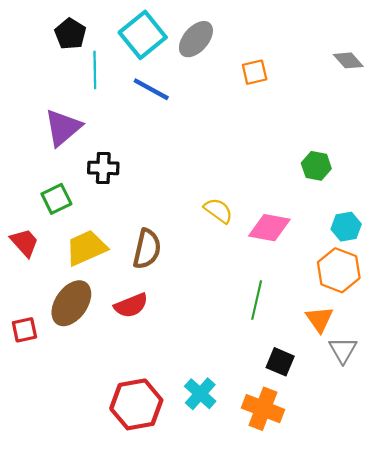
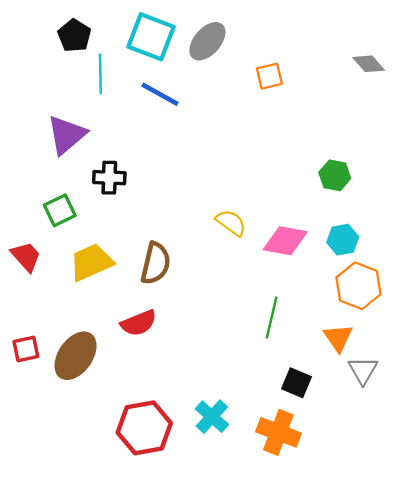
cyan square: (143, 35) -> (151, 37), turned -30
cyan hexagon: (346, 227) -> (343, 240), moved
brown ellipse: (71, 303) -> (76, 356), moved

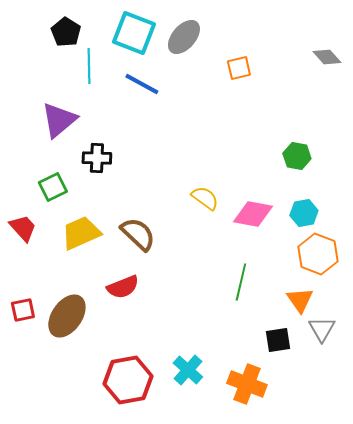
brown semicircle: (156, 263) -> (138, 234), turned -60
black square: (296, 383) -> (278, 340), moved, turned -32

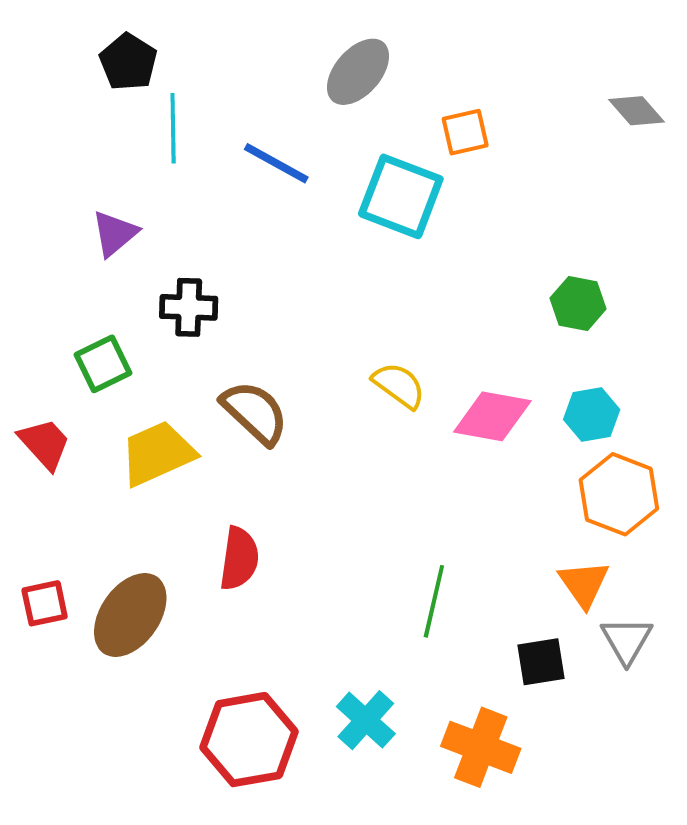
cyan square: (134, 33) -> (401, 196), moved
purple triangle: (59, 120) -> (115, 233), size x0.7
brown semicircle: (138, 234) -> (255, 412), moved
green line: (241, 282) -> (434, 601), moved
red semicircle: (123, 287) -> (239, 559), turned -60

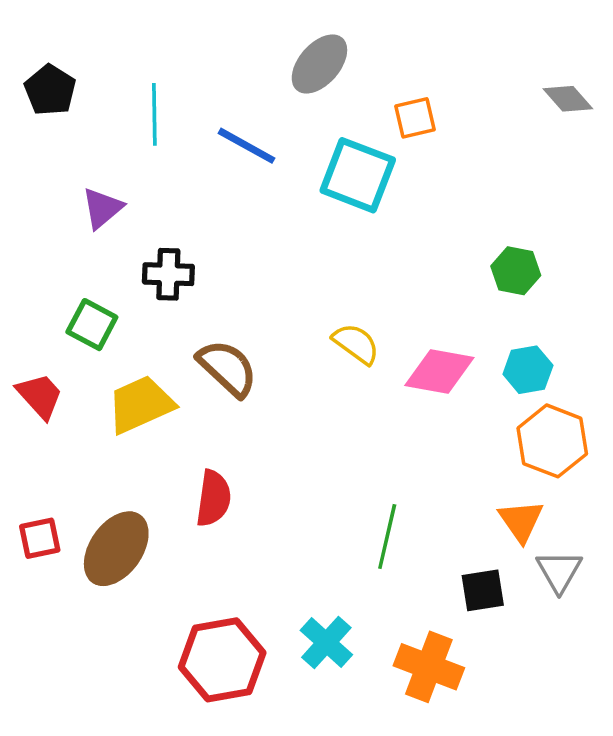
black pentagon: (128, 62) -> (50, 90), moved
green square: (103, 364) -> (92, 325), turned -36

